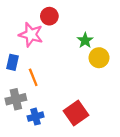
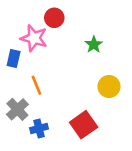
yellow circle: (99, 58) -> (109, 86), moved
blue rectangle: (12, 62) -> (14, 59), moved
gray cross: (16, 99) -> (17, 109), turned -30

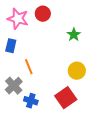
pink star: (34, 38) -> (18, 19), moved
yellow circle: (109, 86) -> (77, 71), moved
blue cross: (39, 128) -> (31, 101), turned 32

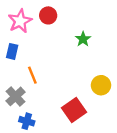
pink star: (18, 19) -> (20, 21), turned 30
yellow circle: (77, 71) -> (101, 85), moved
blue cross: (31, 101) -> (27, 121), moved

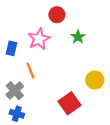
red circle: (48, 15) -> (57, 15), moved
pink star: (20, 21) -> (39, 39), moved
blue cross: (27, 121) -> (17, 114), moved

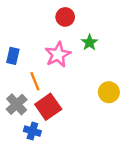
pink star: (39, 39) -> (58, 55), moved
red square: (70, 103) -> (48, 107), moved
blue cross: (17, 114) -> (32, 131), moved

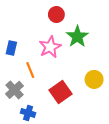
green star: (89, 42) -> (77, 36), size x1.5
red square: (48, 107) -> (61, 92), moved

